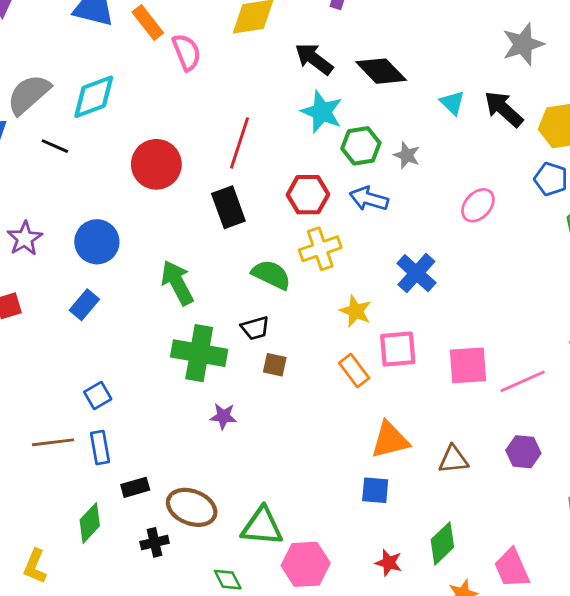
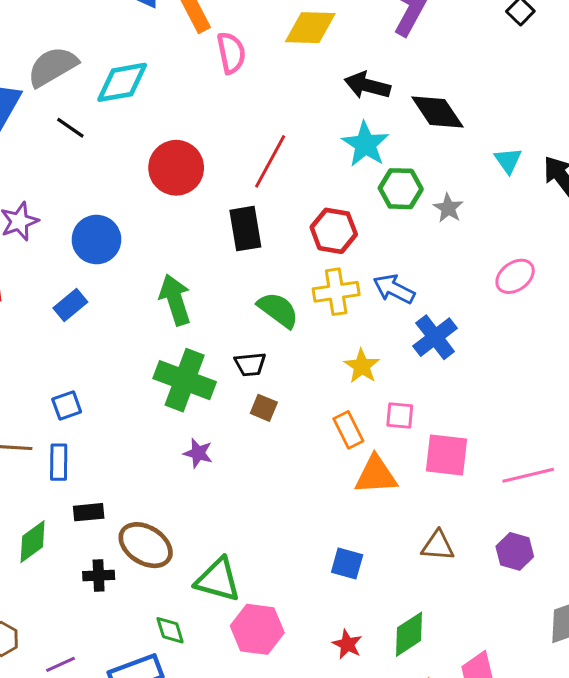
black arrow: (314, 59) -> (367, 85), turned -33
blue arrow: (369, 199) -> (394, 289), moved
pink square: (398, 349) -> (400, 416), size x0.7
pink square: (468, 365) -> (447, 455), moved
orange triangle: (390, 440) -> (376, 475), moved

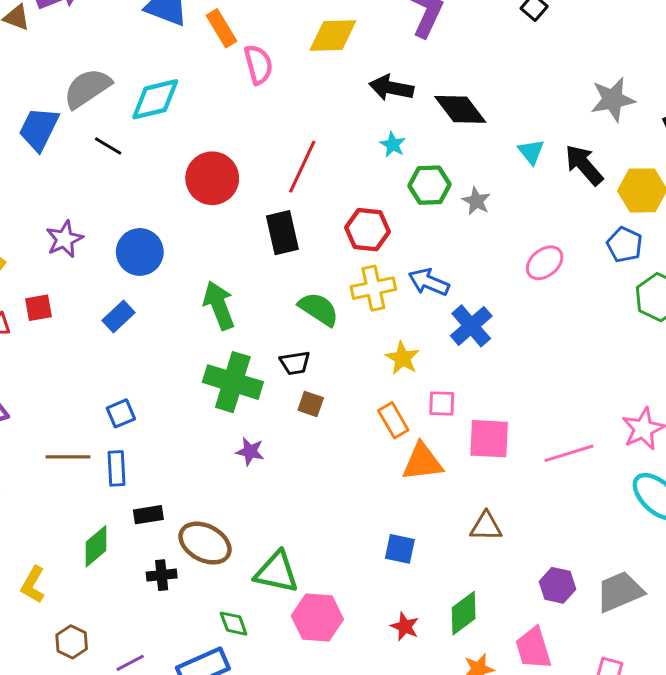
cyan star: (365, 144) -> (393, 145), size x0.6
purple hexagon: (515, 551) -> (557, 585), moved

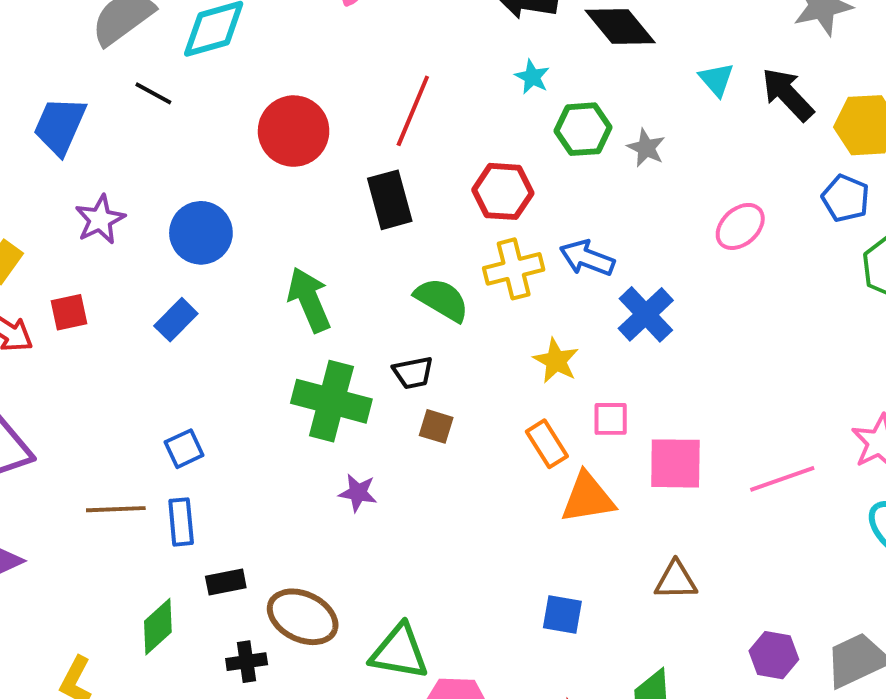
blue trapezoid: (39, 129) -> (60, 126), moved

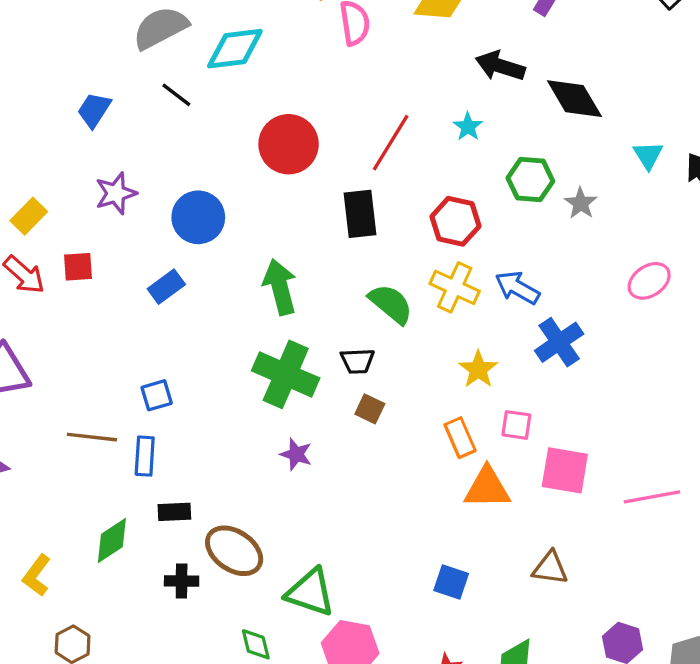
cyan star: (532, 77) -> (468, 127), moved
blue trapezoid: (60, 126) -> (94, 110), size x0.7
yellow cross: (514, 269) -> (455, 287), turned 30

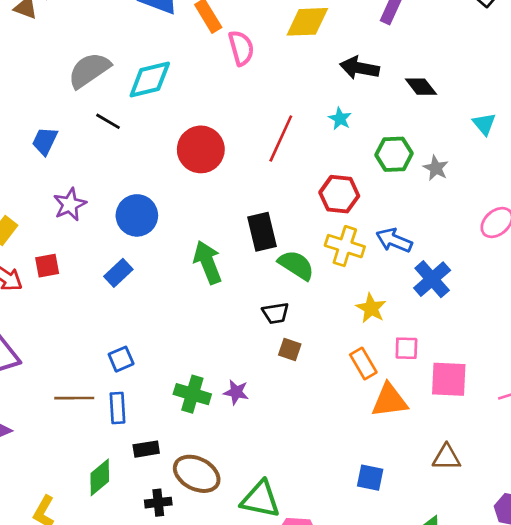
black diamond: (574, 99) -> (421, 87), size x0.7
black rectangle: (360, 214) -> (262, 232), moved
green cross: (286, 374) -> (192, 394), moved, size x0.7

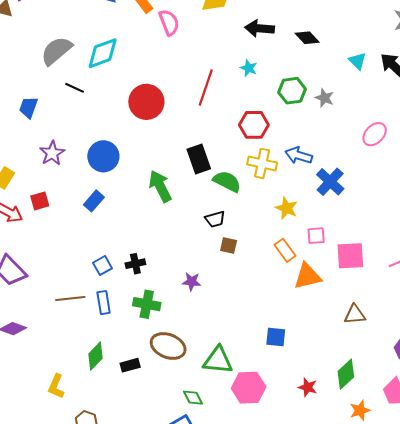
green cross: (192, 394) -> (147, 304), moved
black rectangle: (146, 449) -> (130, 365), moved
blue square: (370, 478) -> (276, 337), moved
black cross: (158, 503) -> (135, 264), moved

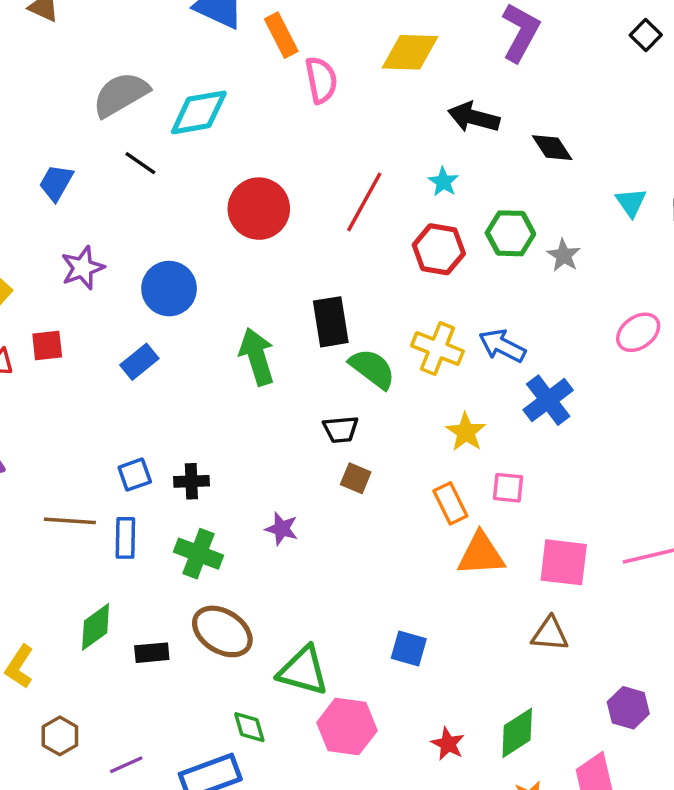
red hexagon: (254, 125) -> (439, 249), moved
pink square: (350, 256) -> (564, 562), moved

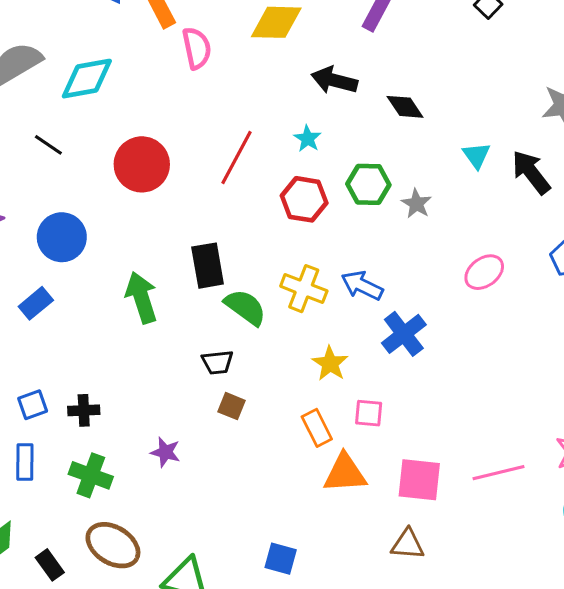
black line: (140, 163) -> (48, 145), moved
black rectangle: (152, 653) -> (50, 565), turned 60

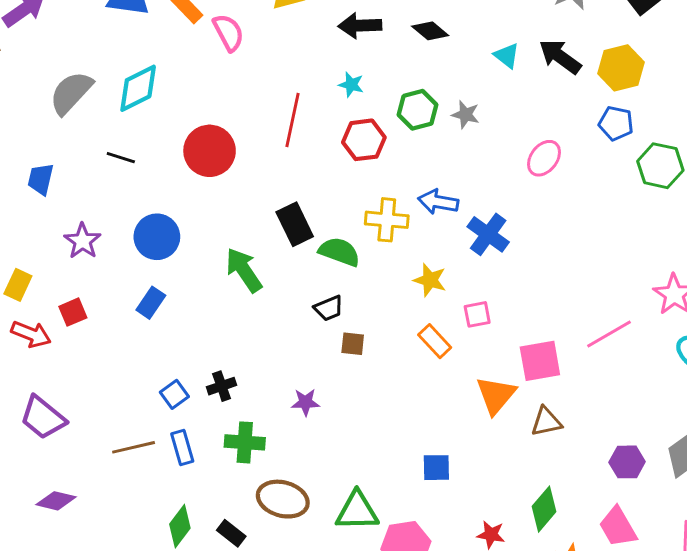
orange triangle: (345, 473) -> (496, 395), moved, turned -30

